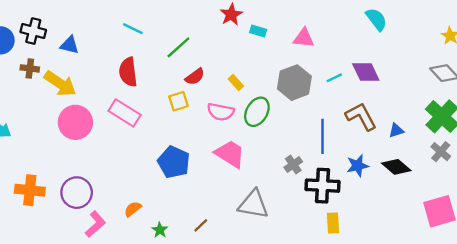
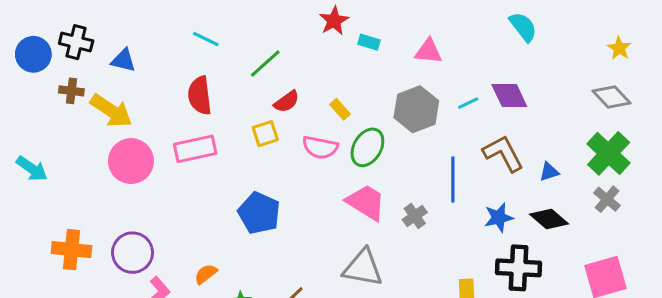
pink rectangle: (125, 113) -> (195, 149), turned -44
pink trapezoid: (230, 154) -> (366, 202), moved
black cross: (322, 186) -> (519, 268), moved

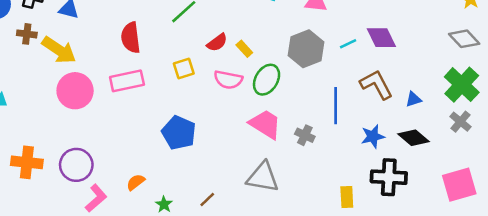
red semicircle: (287, 102) -> (217, 43), moved
gray cross: (415, 216) -> (305, 135), turned -30

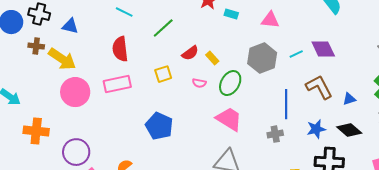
pink semicircle: (228, 80) -> (199, 83), size x0.6
gray cross: (305, 135) -> (275, 134), moved, turned -35
orange cross: (27, 162) -> (36, 131), moved

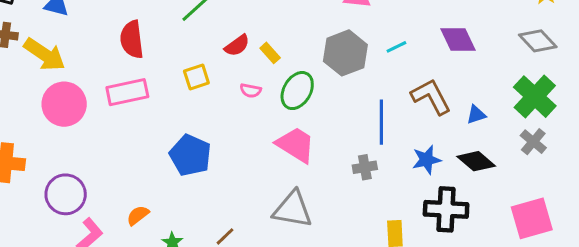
purple diamond: (323, 49) -> (458, 39), moved

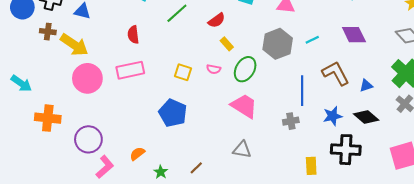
red semicircle: (132, 39) -> (133, 35), size x0.7
red semicircle: (237, 45) -> (217, 20), moved
yellow square: (196, 77) -> (183, 72), moved, turned 36
gray triangle: (293, 209) -> (242, 150), size x0.7

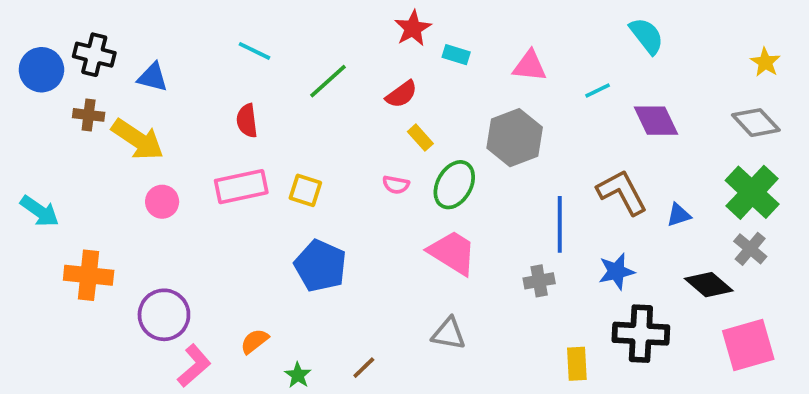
cyan line: (312, 40) -> (598, 90), moved
yellow square: (183, 72) -> (305, 190), moved
pink circle: (87, 78) -> (162, 202), size x0.6
black diamond: (366, 117) -> (709, 285), moved

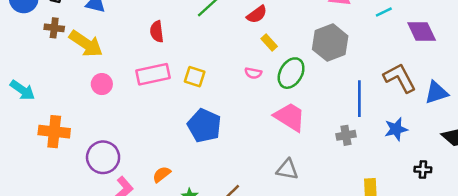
blue triangle: (679, 215) -> (436, 93), size x1.5
black cross: (641, 334) -> (423, 169), moved, size x0.5

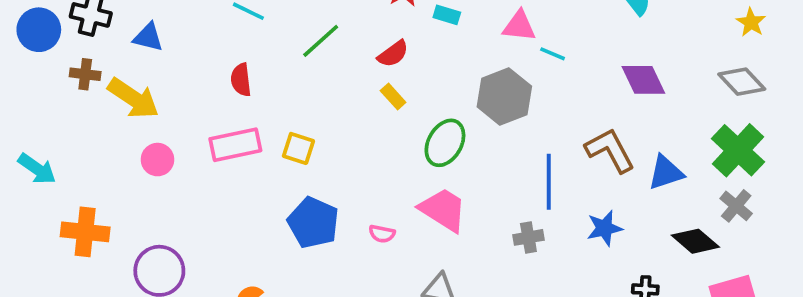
cyan line: (384, 12) -> (553, 54), moved, turned 49
yellow rectangle: (269, 43) -> (393, 96), moved
pink semicircle: (253, 73) -> (382, 234), moved

